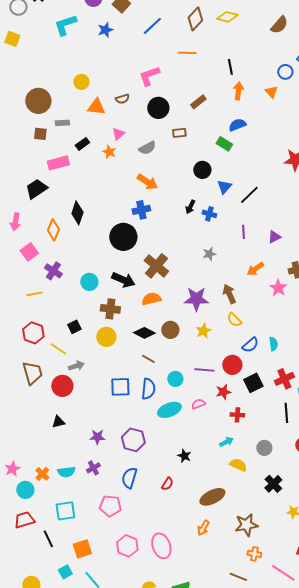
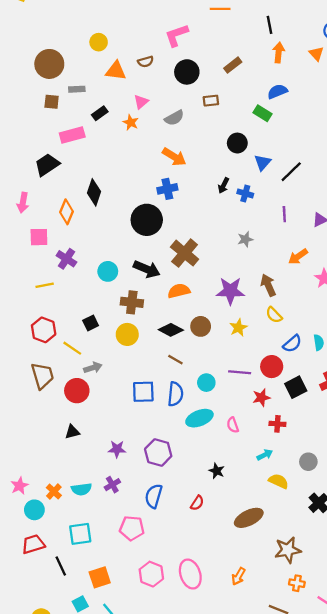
pink square: (29, 252) -> (39, 237), turned 36
pink semicircle: (198, 404) -> (233, 425), moved, turned -88
orange arrow: (203, 528) -> (238, 576), moved

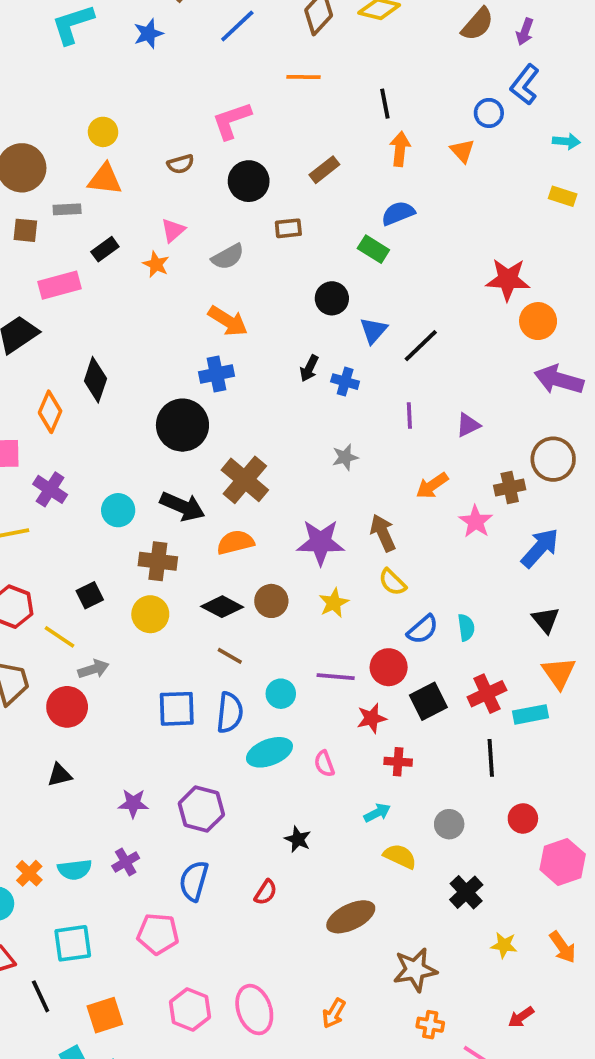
orange triangle: (116, 71) -> (105, 179), moved

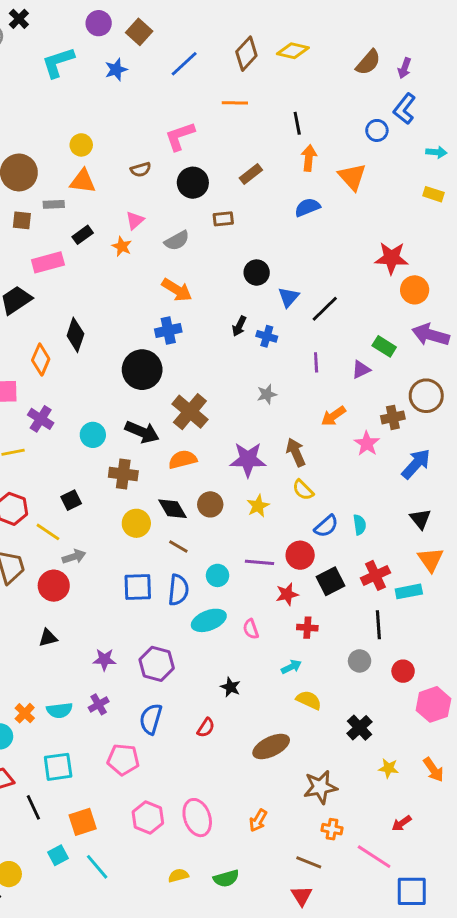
orange triangle: (462, 151) -> (352, 177), moved, size x1.5
green rectangle: (373, 249) -> (384, 346), moved
black diamond: (222, 607) -> (173, 509), turned 32
yellow circle: (150, 614) -> (136, 523), moved
gray circle: (449, 824) -> (360, 661), moved

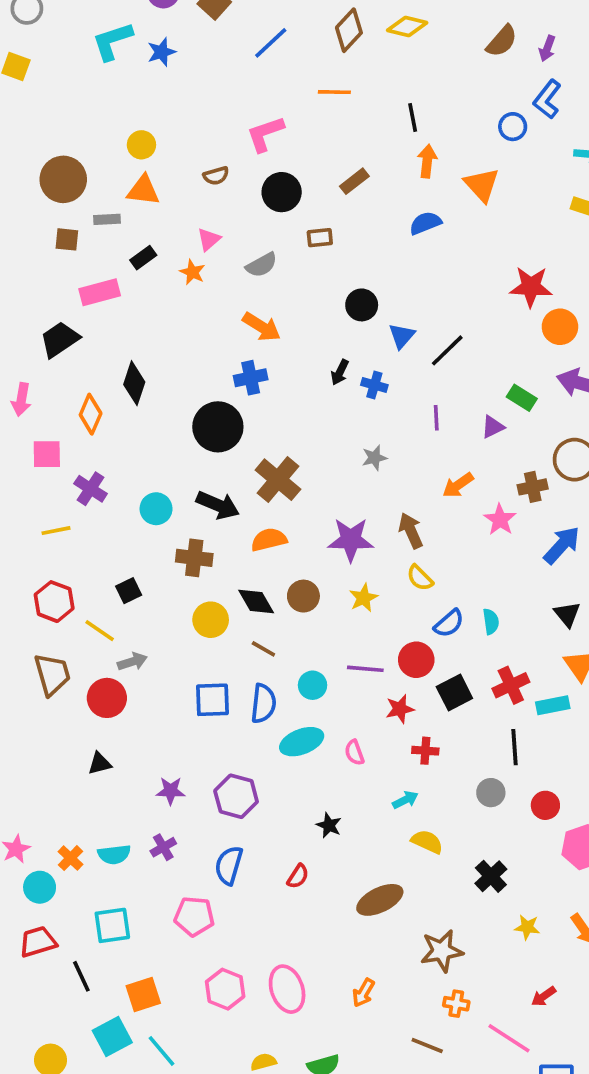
blue star: (116, 70) -> (161, 52), moved
cyan square: (58, 855) -> (112, 1036), size x1.5

